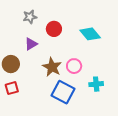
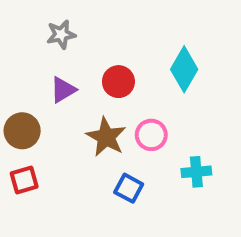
red circle: (54, 29) -> (118, 82), moved
cyan diamond: (90, 34) -> (184, 69), turned 70
blue square: (63, 92) -> (129, 188), size x0.6

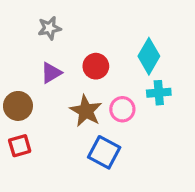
cyan cross: (196, 172) -> (159, 93), moved
blue square: (129, 188) -> (104, 152), size x1.4

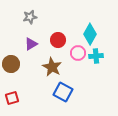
pink circle: (122, 109) -> (78, 53), moved
red square: (20, 146) -> (12, 98), moved

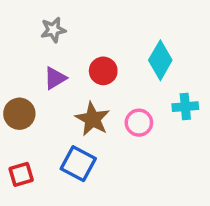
pink circle: (78, 53) -> (139, 123), moved
cyan cross: (96, 56) -> (185, 107), moved
blue square: (63, 92) -> (78, 164), moved

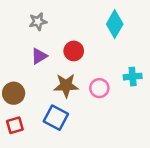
cyan diamond: (160, 60) -> (115, 24), moved
brown circle: (19, 114) -> (14, 93), moved
brown star: (93, 119) -> (66, 86), turned -30

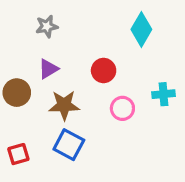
red circle: (74, 51) -> (104, 70), moved
brown star: (66, 86) -> (64, 105), moved
brown circle: (14, 93) -> (17, 93), moved

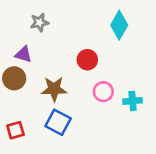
purple triangle: (48, 69) -> (23, 54), moved, turned 48
cyan cross: (163, 94) -> (133, 101), moved

